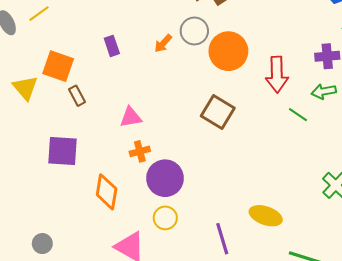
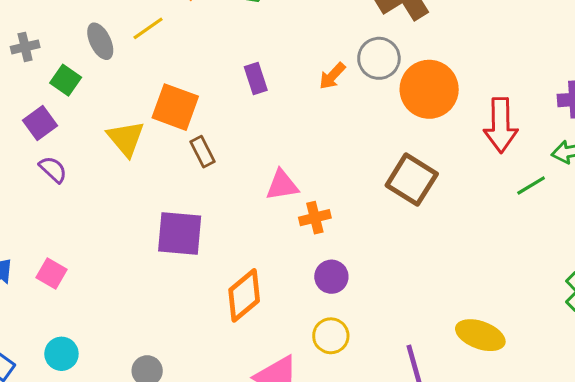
green line: (298, 115) -> (531, 186), turned -66
orange cross: (140, 151) -> (315, 218), moved
purple circle: (165, 178) -> (331, 277), size x0.6
orange diamond: (107, 192) -> (244, 295), turned 40

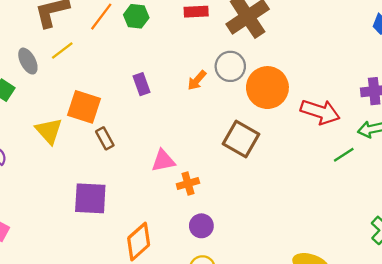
red arrow: (501, 125) -> (320, 112), turned -69
brown square: (412, 180) -> (241, 139), moved

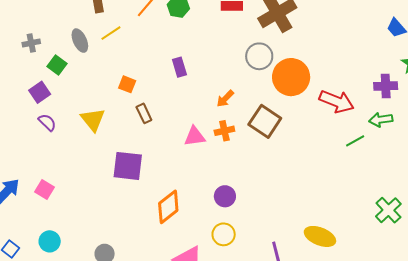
orange arrow: (197, 80) -> (225, 99), moved
orange square: (84, 107) -> (127, 84), size x0.6
yellow triangle: (49, 131) -> (93, 120), moved
orange cross: (188, 183) -> (224, 131), moved

